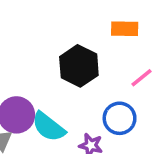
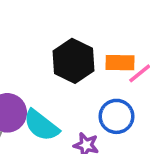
orange rectangle: (125, 29) -> (120, 63), moved

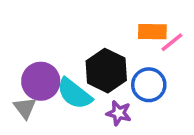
black hexagon: (73, 61) -> (106, 71), moved

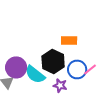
orange rectangle: (152, 32) -> (69, 40), moved
pink line: (172, 42) -> (90, 69), moved

